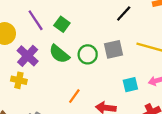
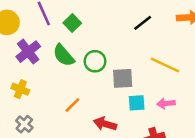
gray square: (113, 49) -> (123, 78), moved
yellow cross: (19, 80) -> (20, 89), moved

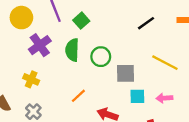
green semicircle: (64, 55) -> (72, 50), turned 40

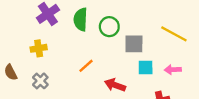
yellow cross: (31, 79) -> (39, 48), turned -35

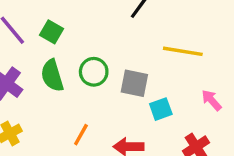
gray square: (134, 44) -> (134, 83), turned 30
pink arrow: (173, 70) -> (212, 100), moved, turned 70

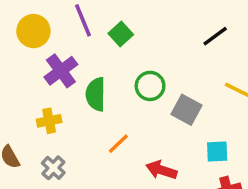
green semicircle: (52, 76) -> (96, 94), moved
cyan square: (161, 109) -> (217, 152), moved

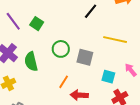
orange line: (118, 144) -> (64, 82), moved
cyan square: (217, 152) -> (108, 77), turned 32

